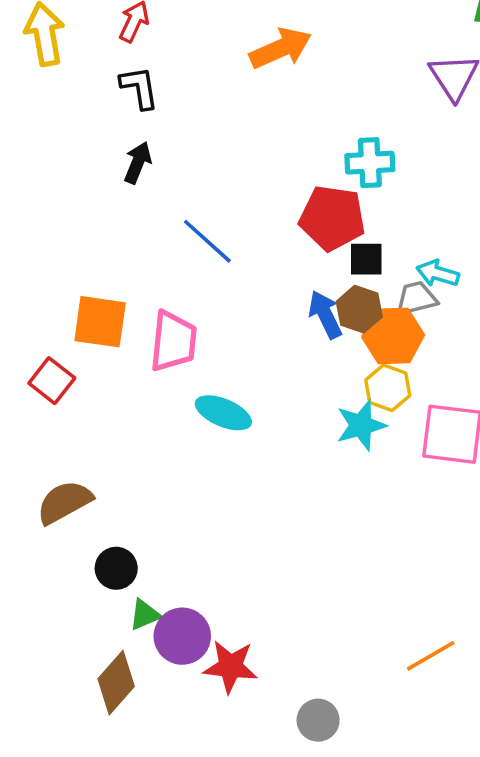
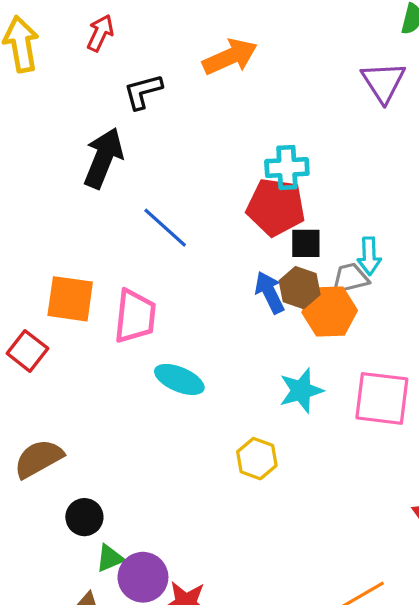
black L-shape: (139, 88) -> (143, 92), moved, turned -96
black arrow: (138, 163) -> (103, 158), size x1.6
cyan cross: (370, 163) -> (287, 167), moved
cyan arrow: (438, 273) -> (369, 256), turned -108
yellow hexagon: (388, 388) -> (257, 459), moved

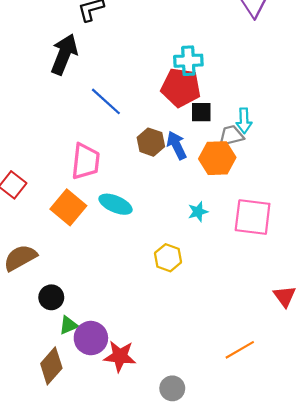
brown hexagon: (300, 288) -> (151, 142), moved
orange square: (70, 299) -> (68, 207), moved, turned 32
cyan star: (301, 391) -> (198, 212), size x0.7

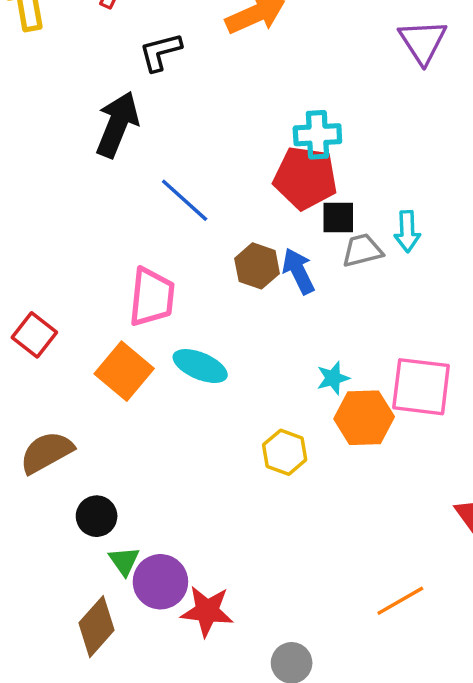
gray trapezoid: (231, 136) -> (362, 250), moved
orange hexagon: (217, 158) -> (364, 418), moved
green triangle: (68, 325) -> (124, 561), turned -42

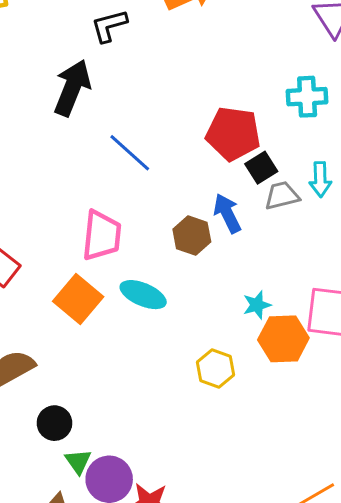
cyan cross: (317, 135) -> (307, 97), moved
black square: (338, 218) -> (261, 168), turned -32
brown hexagon: (257, 266) -> (192, 236), moved

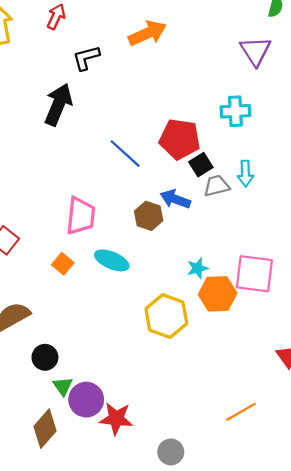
blue line: (130, 153) -> (125, 154), moved
blue arrow: (227, 213) -> (175, 199), turned -44
orange square: (78, 299) -> (63, 264), size x0.6
yellow hexagon: (215, 368) -> (166, 316), size x1.5

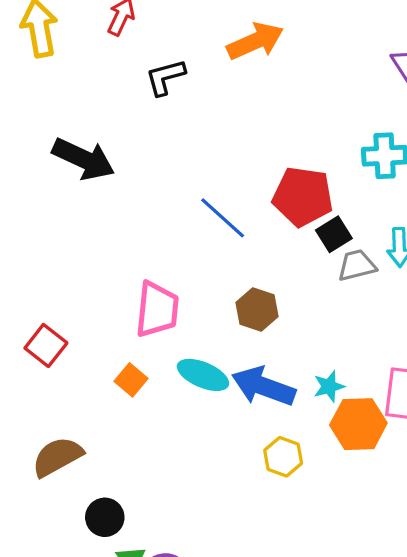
black arrow: (58, 105) -> (84, 159), moved, turned 93
blue arrow: (175, 199) -> (264, 386), moved, size x1.4
yellow hexagon: (166, 316) -> (283, 457), size x0.6

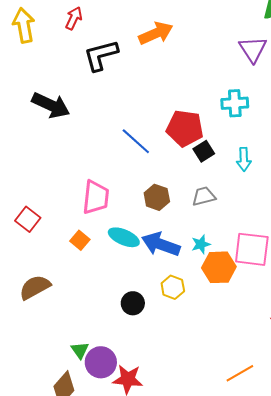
black L-shape: (165, 77) -> (101, 55), size x1.4
gray trapezoid: (357, 265) -> (204, 196), moved
black circle: (105, 517) -> (133, 303), moved

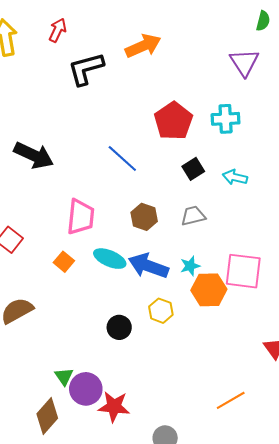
black arrow: (51, 105) -> (34, 155), moved
red pentagon: (185, 128) -> (173, 121), moved, turned 30
cyan arrow: (244, 159) -> (235, 177), turned 105

